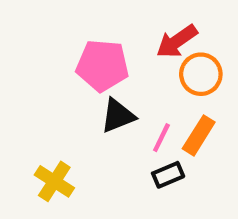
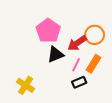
red arrow: (177, 41) -> (77, 43), moved
pink pentagon: (102, 65) -> (48, 31), turned 30

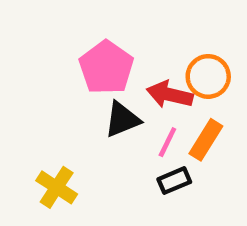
red arrow: (77, 43) -> (170, 95), turned 48

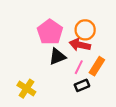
orange circle: (208, 76) -> (85, 30), moved

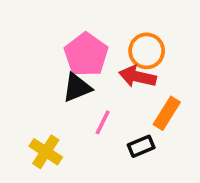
black triangle: (57, 57) -> (77, 88), moved
pink line: (79, 67) -> (103, 122), moved

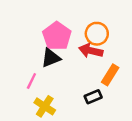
pink line: (103, 122) -> (31, 81), moved
yellow cross: (46, 152) -> (45, 106), moved

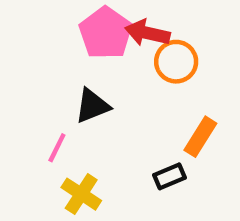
pink pentagon: (57, 36) -> (106, 33), moved
red arrow: (91, 51) -> (147, 33), moved

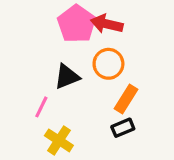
orange circle: (176, 62) -> (108, 64), moved
orange rectangle: (200, 137) -> (126, 99), moved

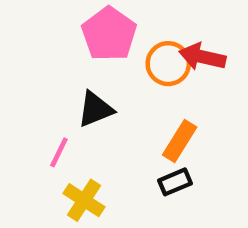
red arrow: (107, 24) -> (202, 57), moved
orange circle: (108, 64) -> (168, 64), moved

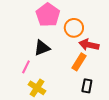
red arrow: (202, 57) -> (89, 45), moved
black rectangle: (175, 182) -> (87, 86), moved, turned -56

